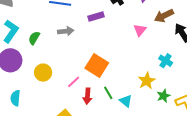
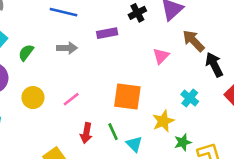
brown arrow: (164, 16) -> (194, 41), turned 66
orange square: (97, 66) -> (127, 97), moved, turned -30
pink line: (74, 82) -> (71, 99), moved

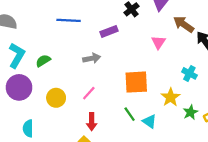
gray arrow: (67, 48) -> (92, 58), moved
green semicircle: (26, 53) -> (43, 61), turned 32
red arrow: (86, 133) -> (92, 122), moved

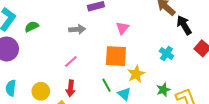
pink triangle: (158, 42) -> (122, 28), moved
yellow star: (171, 97) -> (136, 74), moved
yellow circle: (56, 98) -> (41, 91), moved

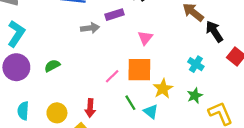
green semicircle: (32, 27) -> (52, 66), moved
gray arrow: (77, 29) -> (90, 28), moved
pink line: (71, 62) -> (112, 76), moved
green star: (163, 90) -> (195, 96), moved

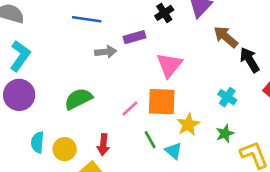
pink triangle: (145, 38) -> (169, 65), size x1.5
green semicircle: (52, 66) -> (78, 99), moved, size x1.5
cyan semicircle: (23, 111) -> (37, 142), moved

